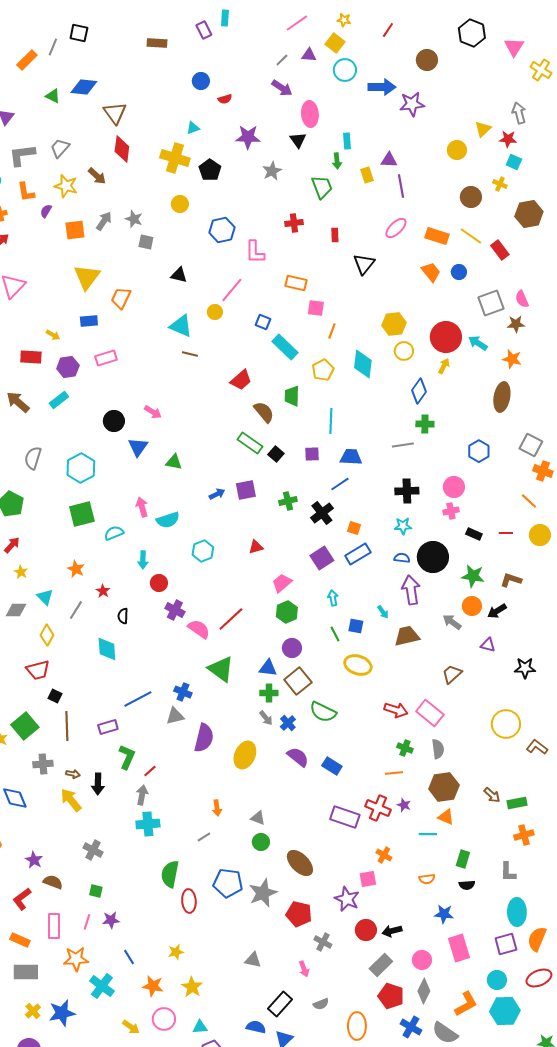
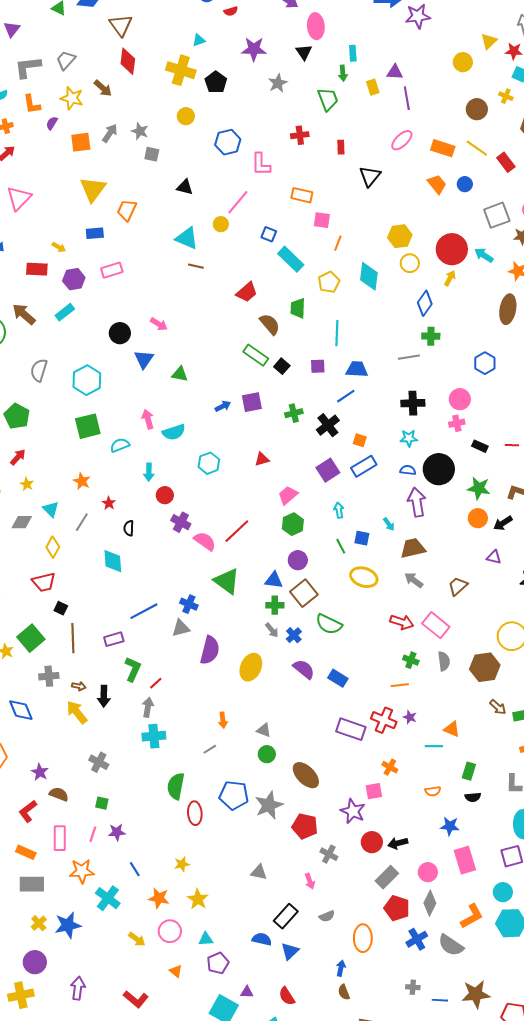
gray arrow: (452, 622) -> (414, 580), moved
brown hexagon: (444, 787) -> (485, 667), moved
blue cross: (411, 1027) -> (417, 939), turned 30

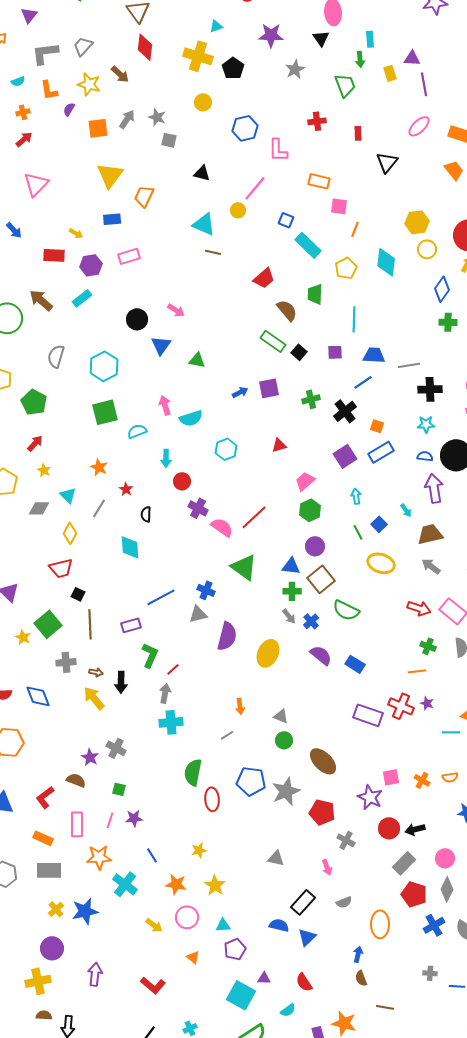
gray line: (409, 357) -> (409, 365), moved
blue square: (362, 538) -> (379, 524), turned 35
orange cross: (390, 767) -> (422, 780), moved
purple star: (40, 772) -> (90, 757), moved

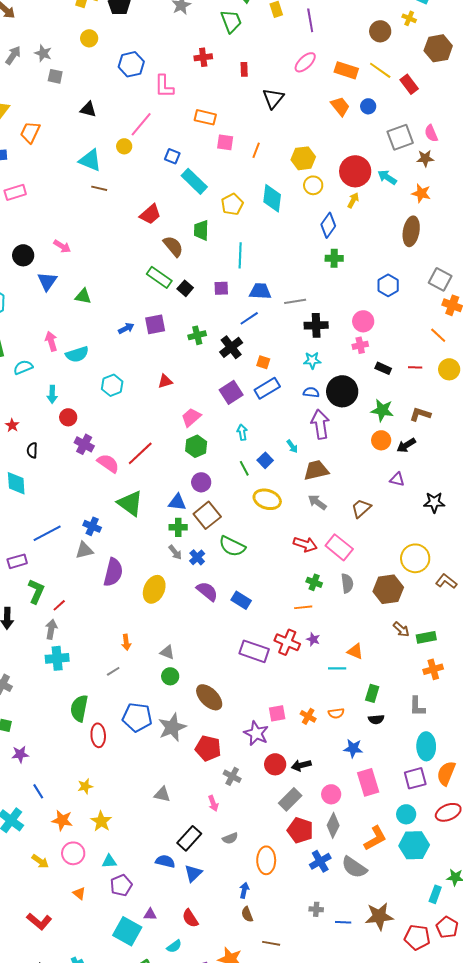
orange line: (355, 229) -> (256, 150), moved

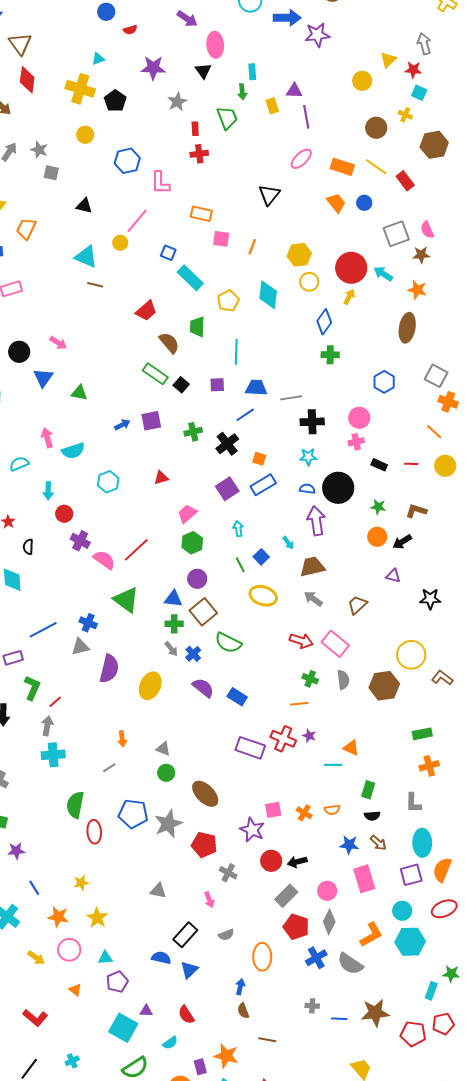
red rectangle: (244, 69) -> (195, 129), moved
green star: (382, 410) -> (378, 507), size x0.7
brown arrow: (401, 629) -> (378, 843), moved
red pentagon: (447, 927) -> (443, 1024), turned 30

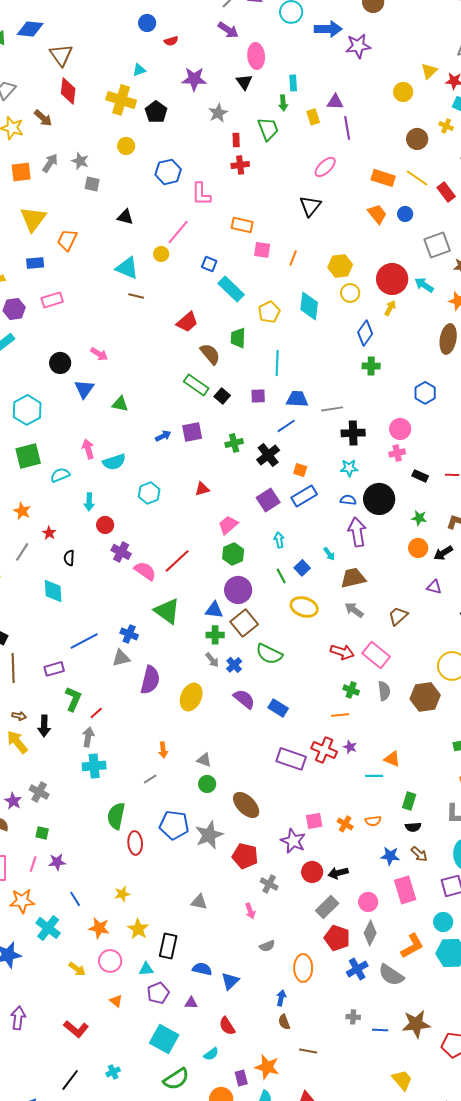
pink ellipse: (301, 159) -> (325, 167), moved
purple circle: (197, 579) -> (238, 590), size x1.4
black rectangle: (185, 935) -> (168, 946), moved, turned -30
purple triangle: (146, 1011) -> (191, 1003), moved

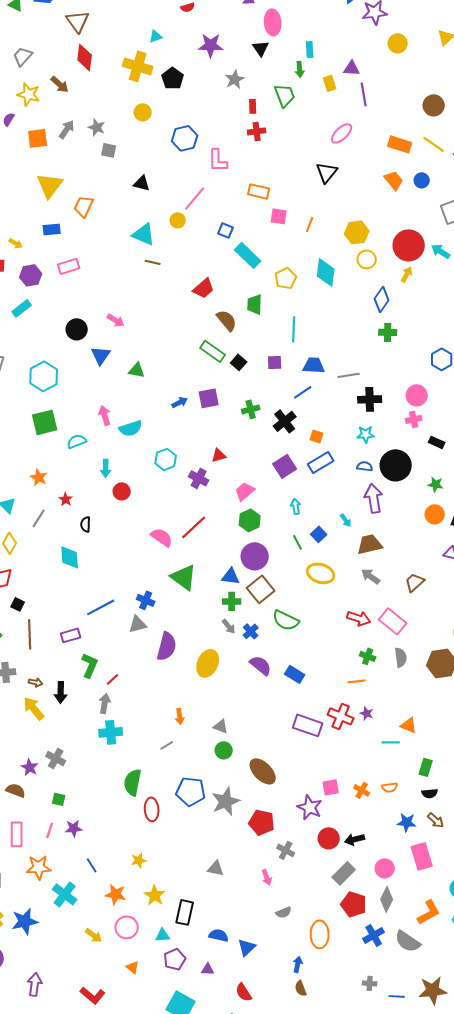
yellow circle: (403, 92) -> (398, 43), moved
purple cross: (121, 552) -> (199, 478), moved

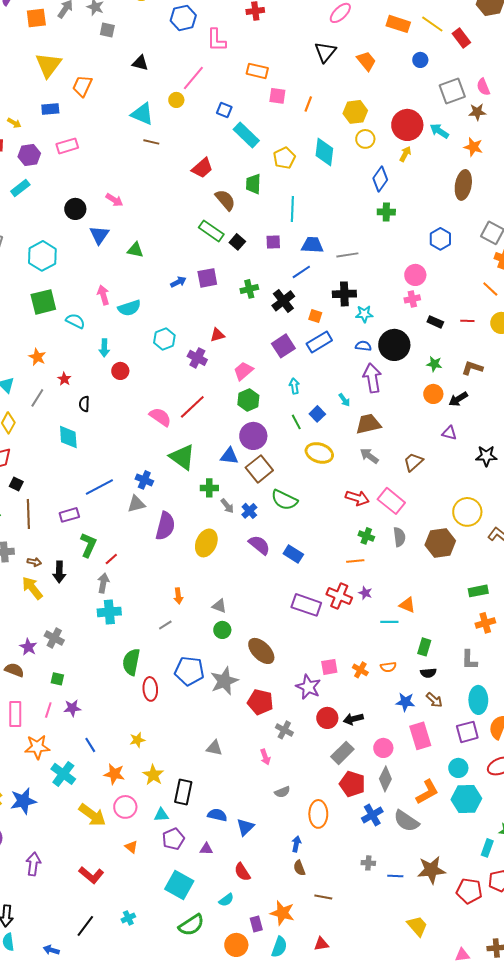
orange trapezoid: (394, 180) -> (366, 61), moved
black cross: (370, 399) -> (344, 294), moved
cyan semicircle: (77, 441) -> (75, 321), turned 48
green cross: (232, 601) -> (209, 488), moved
yellow arrow: (94, 935) -> (92, 815), size x1.6

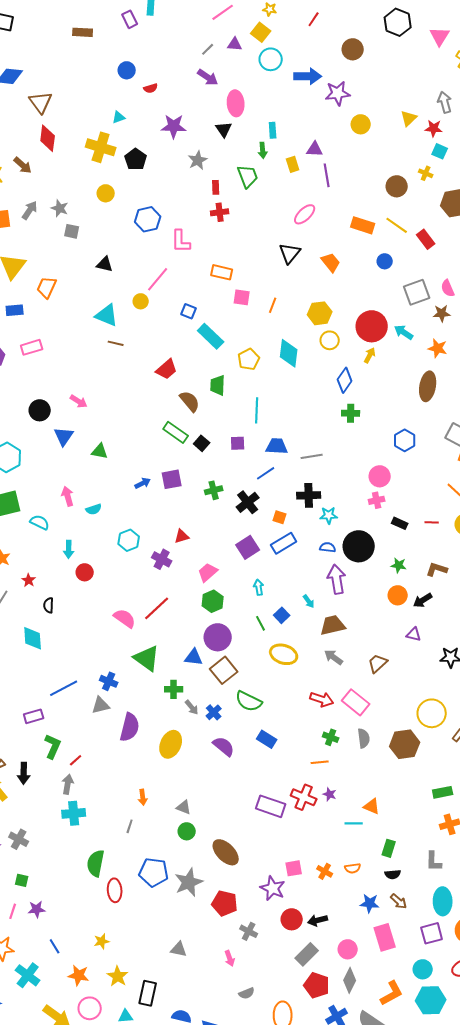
cyan semicircle: (129, 308) -> (94, 509), size x0.7
blue rectangle: (293, 554) -> (267, 739), moved
gray line: (165, 625) -> (130, 826), turned -40

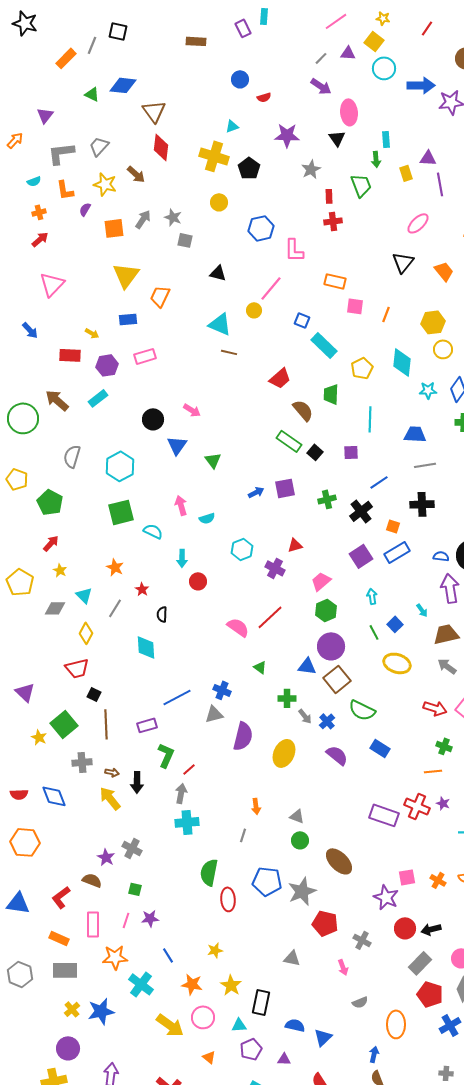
blue trapezoid: (277, 446) -> (415, 434), moved
green triangle: (100, 451) -> (213, 460), turned 42
cyan star: (329, 515) -> (428, 390), moved
green triangle: (147, 658) -> (260, 667), size x0.5
red pentagon: (225, 903) -> (325, 923), moved

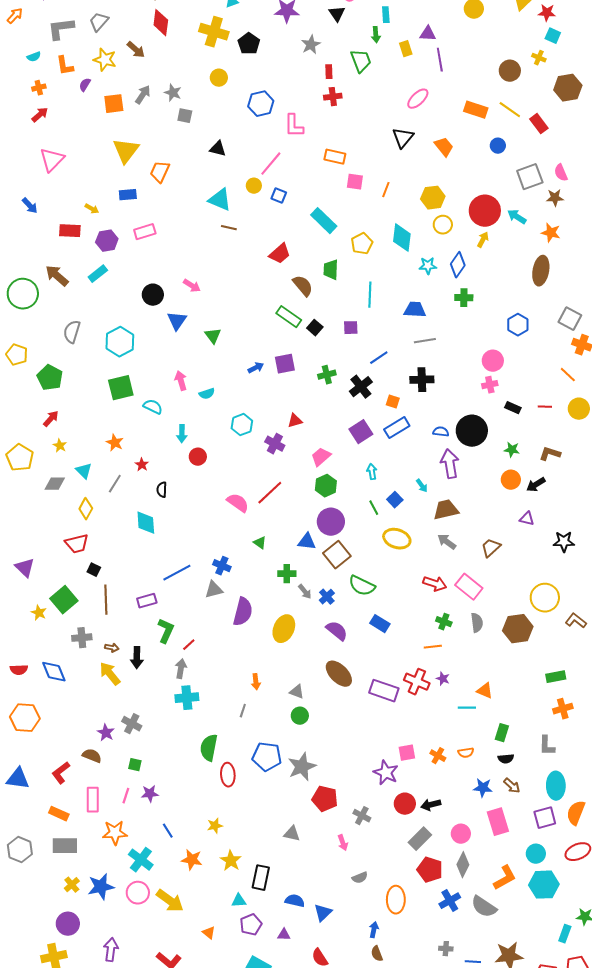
blue square: (302, 320) -> (279, 196), moved
brown ellipse: (339, 861) -> (339, 674), moved
pink circle: (203, 1017) -> (138, 893), moved

